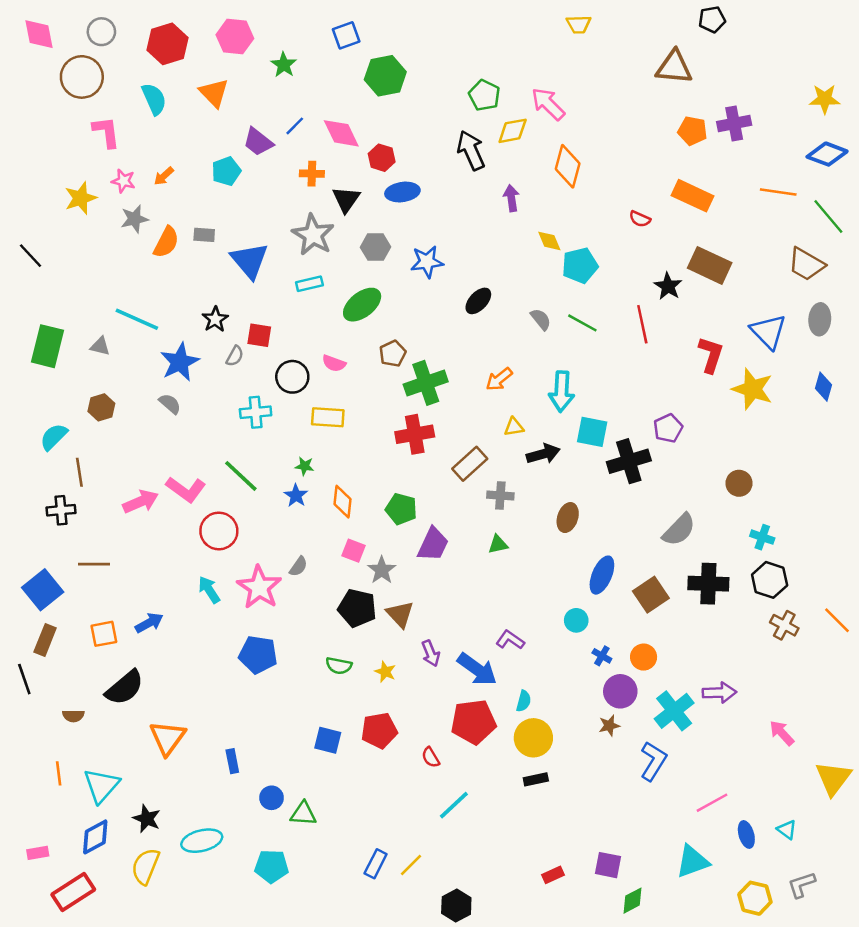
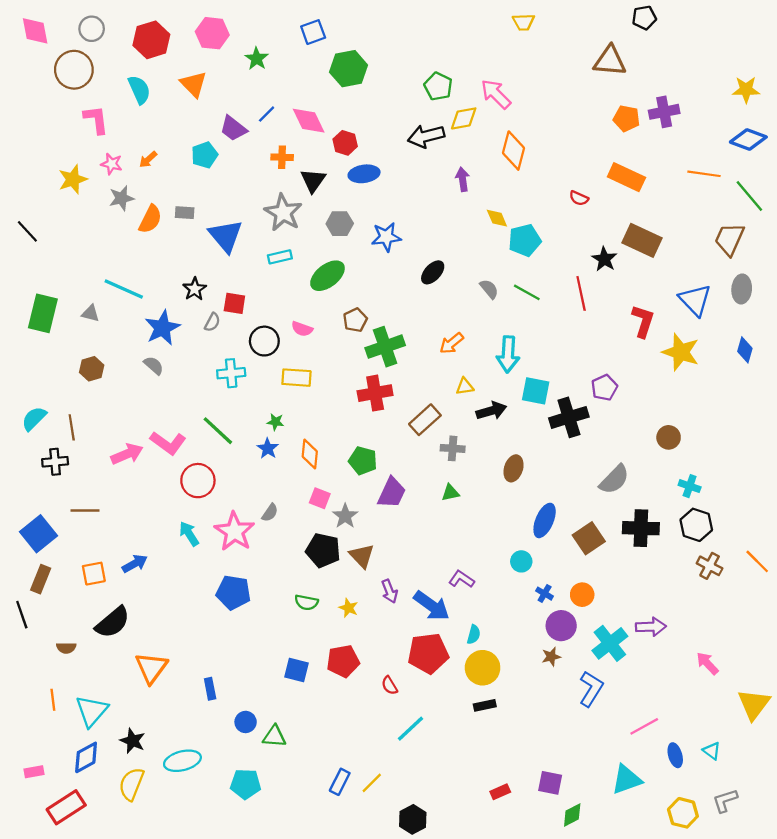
black arrow: (471, 150) -> (426, 136), turned -80
brown trapezoid: (806, 264) -> (729, 239), turned 84
cyan semicircle: (54, 437) -> (34, 419), moved

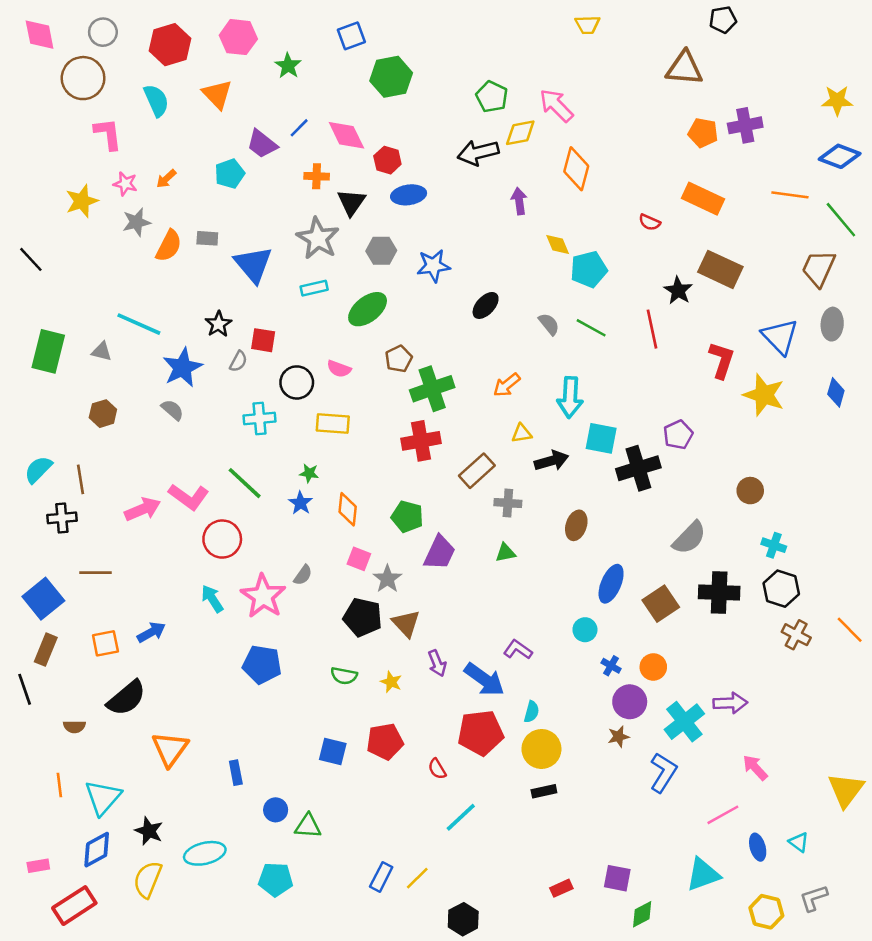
pink arrow: (707, 663) -> (755, 768), moved

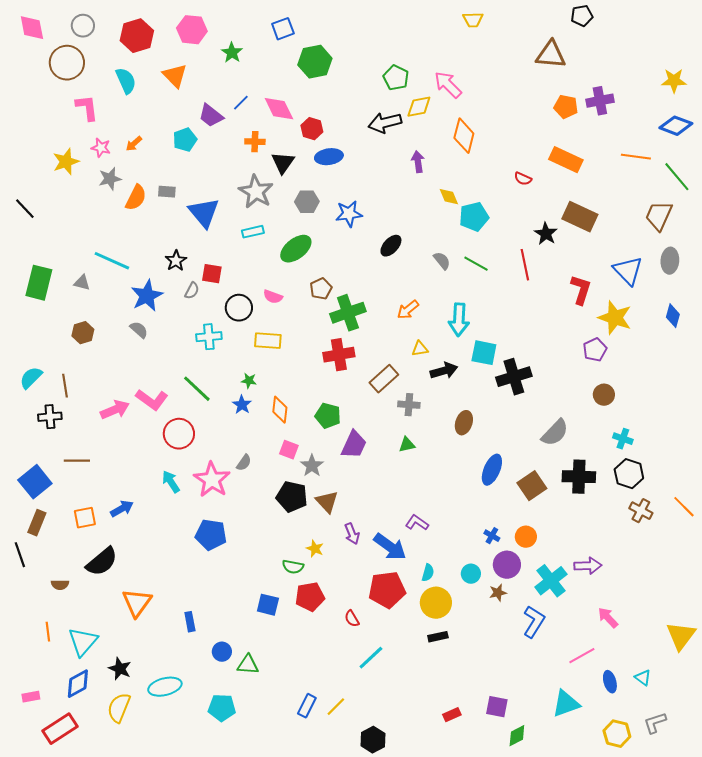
purple pentagon: (678, 435) -> (595, 350), moved
cyan circle: (585, 630) -> (471, 574), moved
green semicircle: (344, 676) -> (293, 567), moved

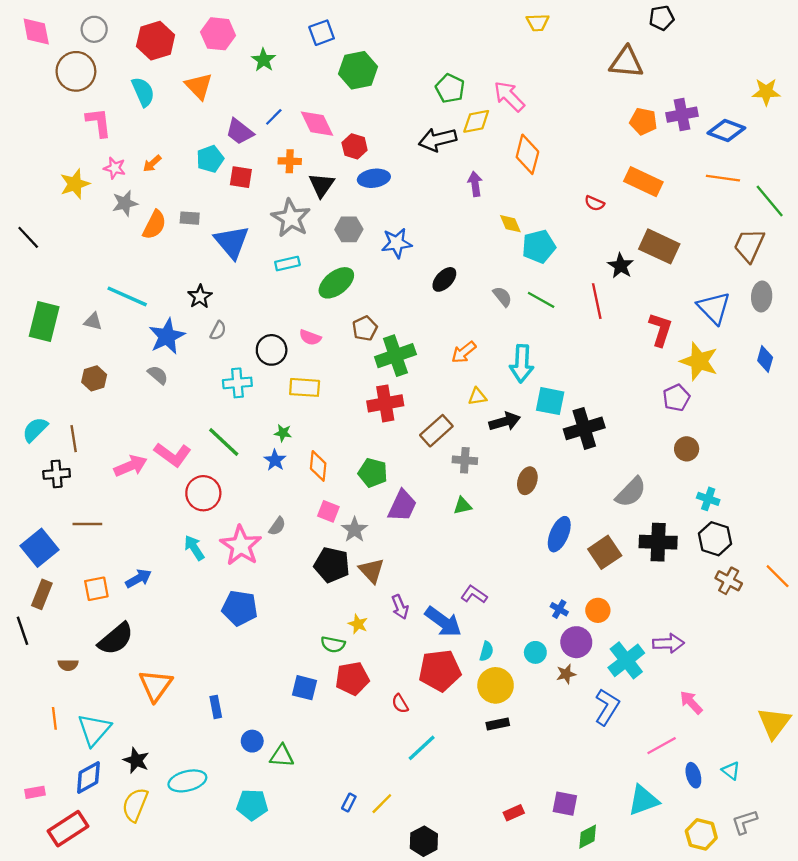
blue diamond: (676, 126) -> (726, 130), moved
red square: (212, 274) -> (241, 177), moved
blue rectangle: (307, 706) -> (349, 803), size x0.7

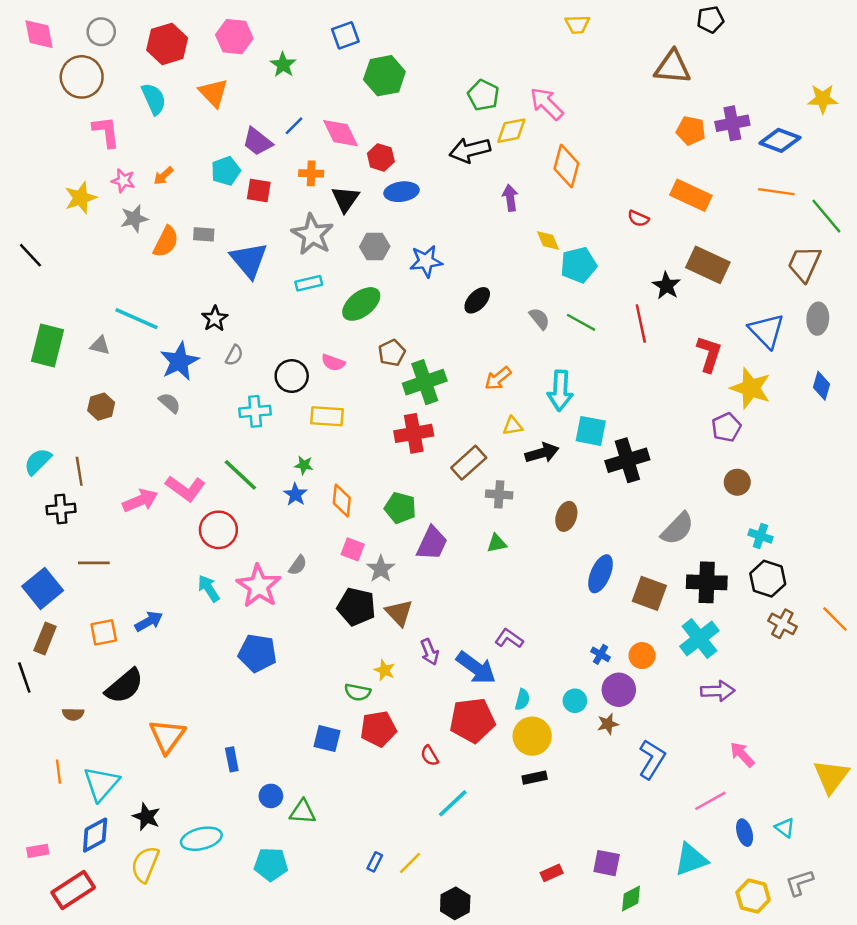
brown square: (605, 552) -> (649, 593), turned -36
cyan cross: (626, 660) -> (699, 638), moved

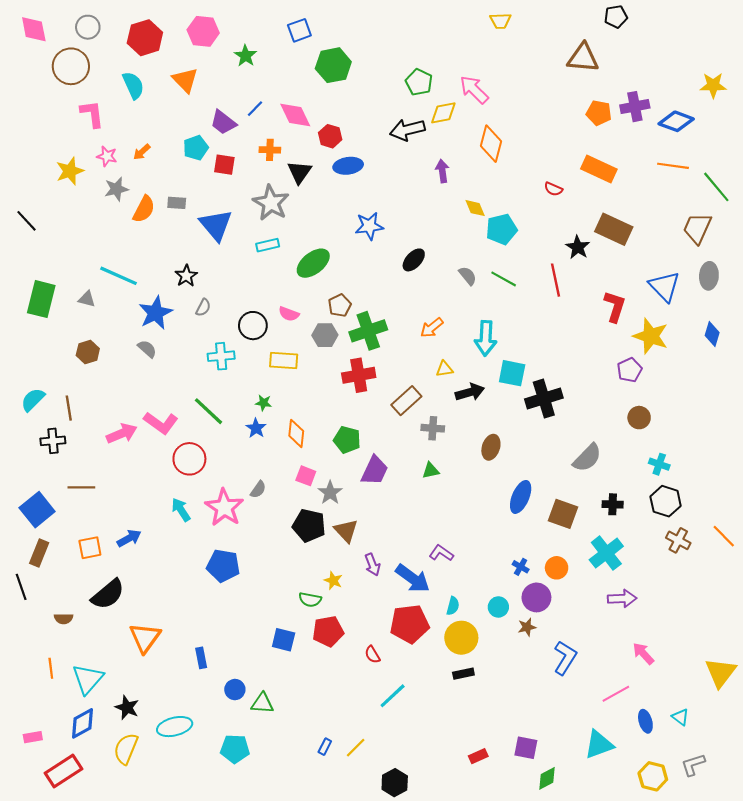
gray hexagon: (375, 247) -> (325, 335), moved
black cross: (707, 582) -> (613, 504), size x0.6

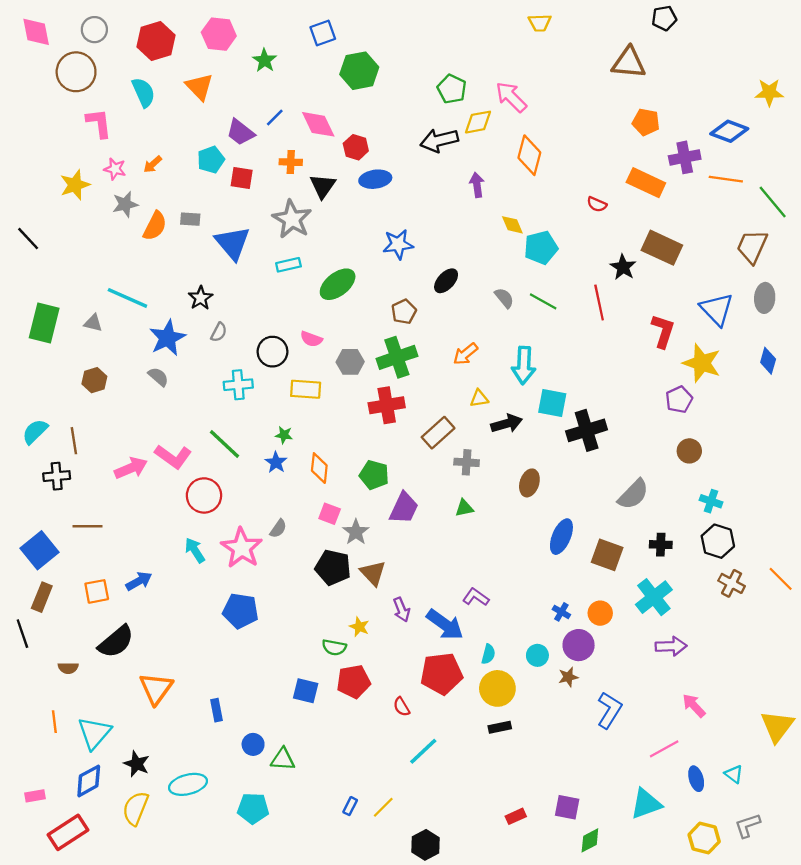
purple cross: (635, 107) -> (685, 157), moved
brown pentagon: (340, 305) -> (404, 312), moved

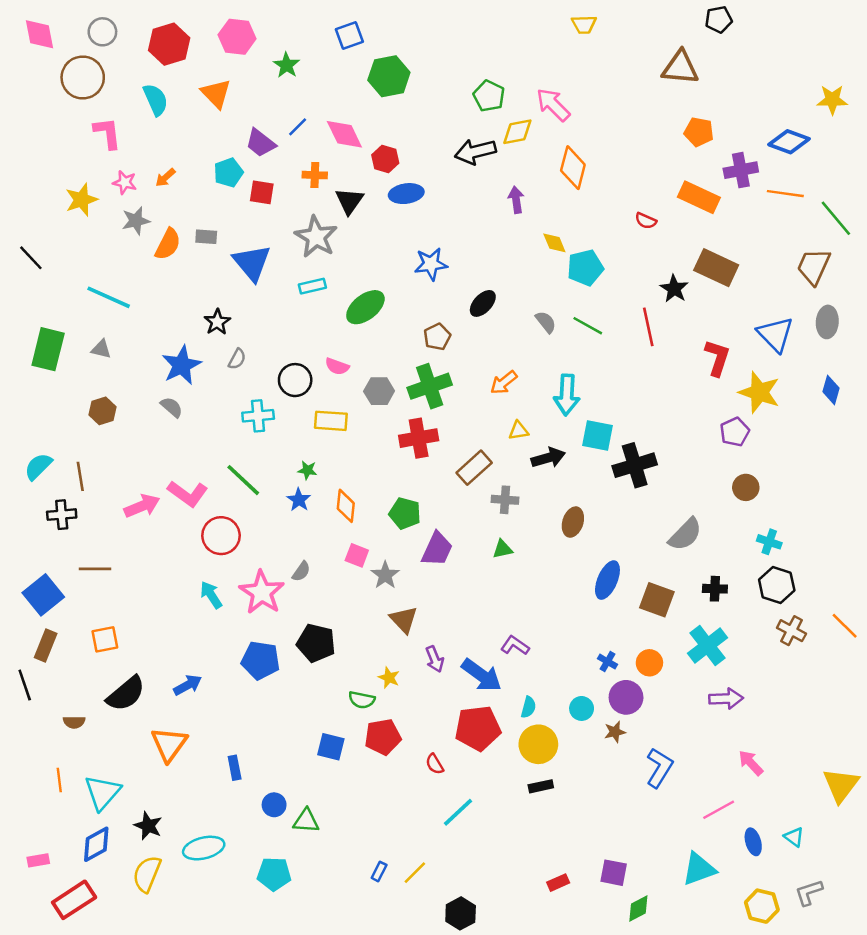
cyan line: (127, 298) -> (109, 297), moved
black pentagon: (333, 567) -> (316, 643), moved
blue arrow: (139, 581) -> (188, 685), moved

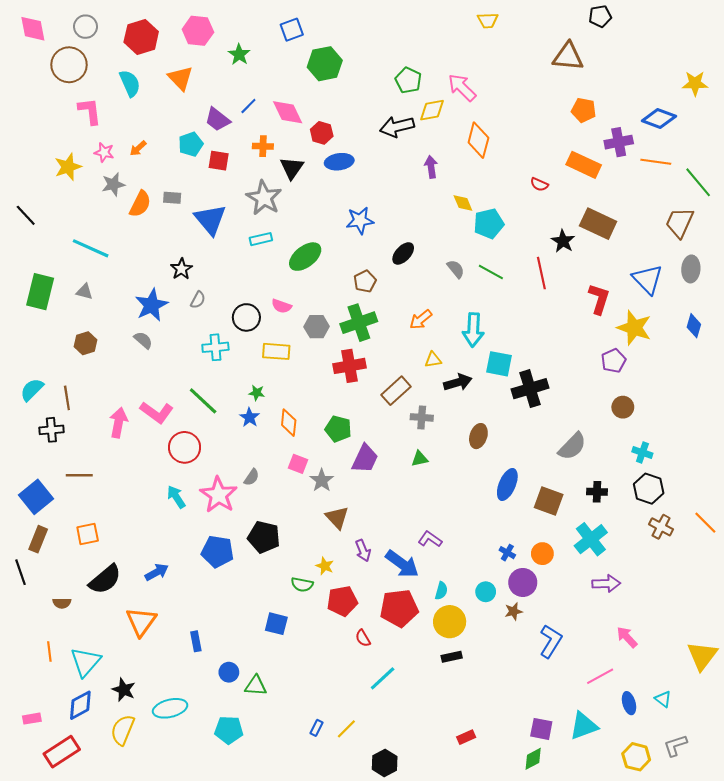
pink arrow: (142, 506) -> (119, 423), turned -56
red pentagon: (383, 737) -> (342, 601), moved
purple square: (614, 873) -> (541, 729), moved

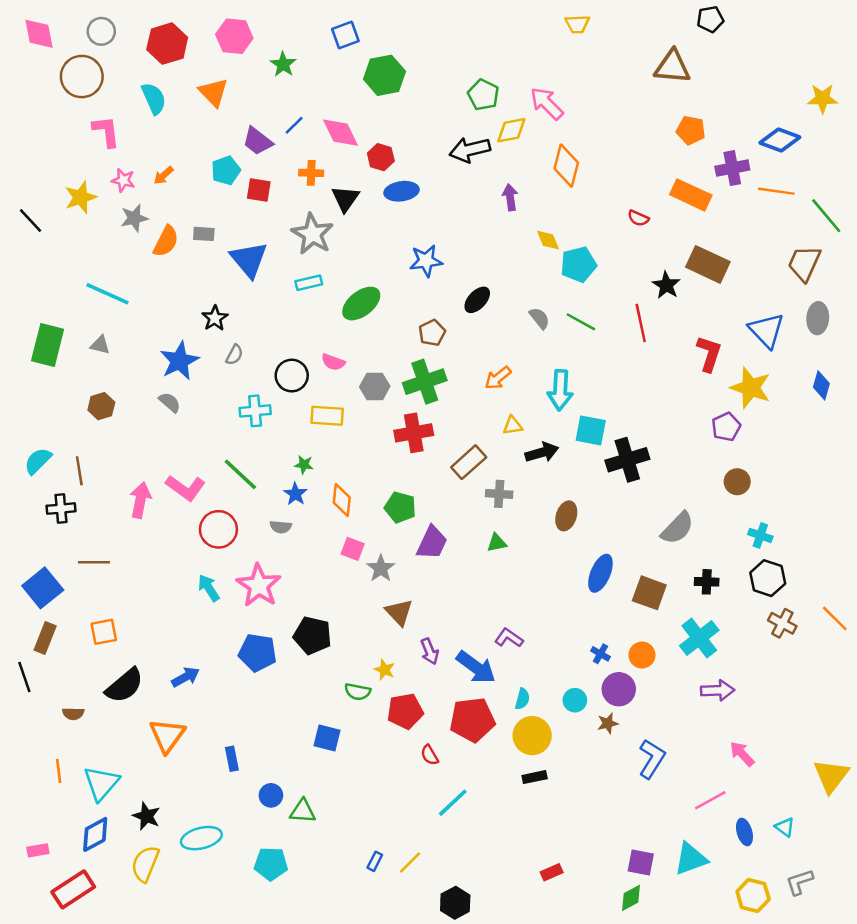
black line: (26, 215) -> (30, 221), moved
gray semicircle: (252, 477) -> (281, 527), moved, turned 60

